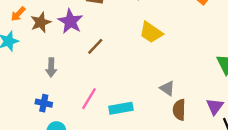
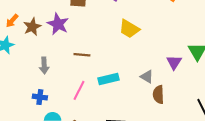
brown line: (95, 46) -> (82, 55), moved, turned 56
purple triangle: (215, 106) -> (174, 62), moved
cyan rectangle: (121, 108) -> (108, 79), moved

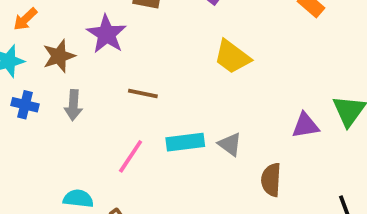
brown star: (32, 27) -> (59, 56), moved
purple triangle: (174, 62) -> (305, 125), turned 42
gray triangle: (147, 77) -> (230, 144), moved
blue cross: (40, 97) -> (25, 105), moved

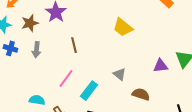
brown line: (143, 94) -> (74, 45), turned 63
cyan rectangle: (185, 142) -> (89, 91), moved, turned -48
brown semicircle: (271, 180) -> (141, 94), turned 102

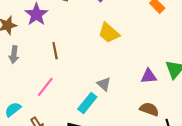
cyan rectangle: (89, 91) -> (87, 103), moved
brown semicircle: (141, 94) -> (149, 109), moved
cyan semicircle: (37, 100) -> (13, 109), turned -49

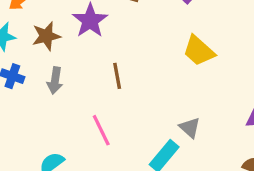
pink line: (45, 87) -> (101, 130), turned -65

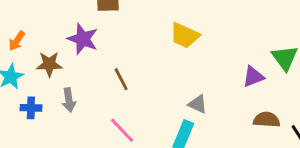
brown star: (46, 36) -> (49, 64), turned 30

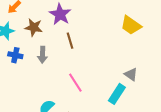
brown line: (121, 79) -> (70, 41), moved

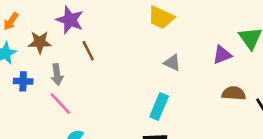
gray triangle: (131, 74) -> (172, 63), moved
pink line: (75, 83) -> (60, 104), moved

